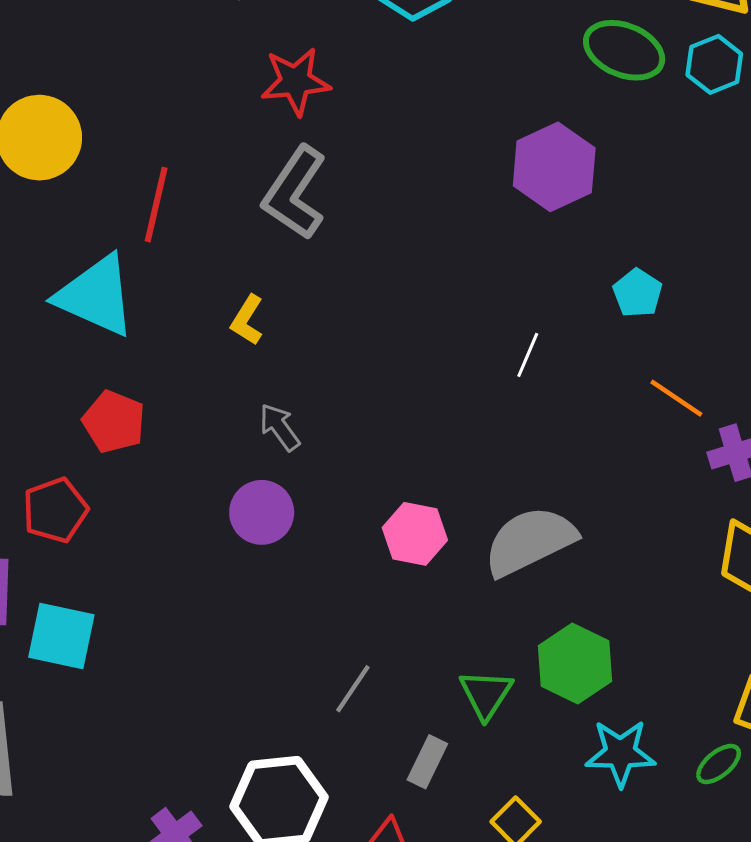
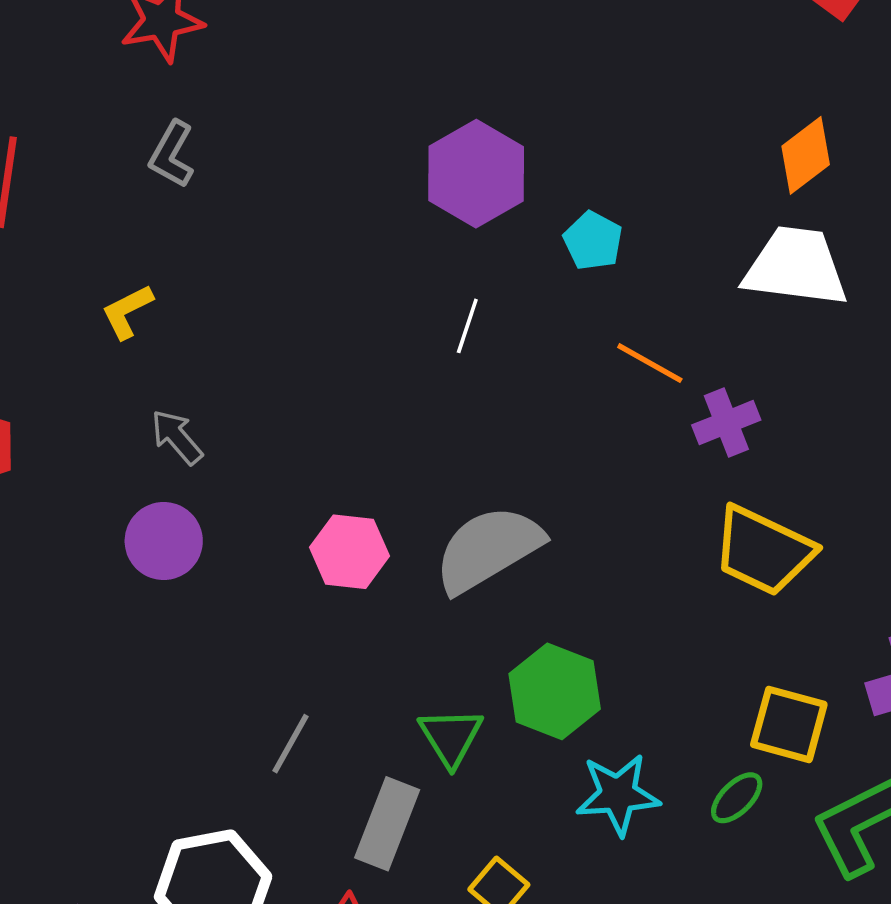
purple hexagon: (554, 167) -> (476, 174), moved
gray L-shape: (295, 193) -> (172, 154), size x0.6
yellow L-shape: (247, 320) -> (127, 312), turned 36
gray rectangle: (427, 762) -> (387, 824), size x1.4

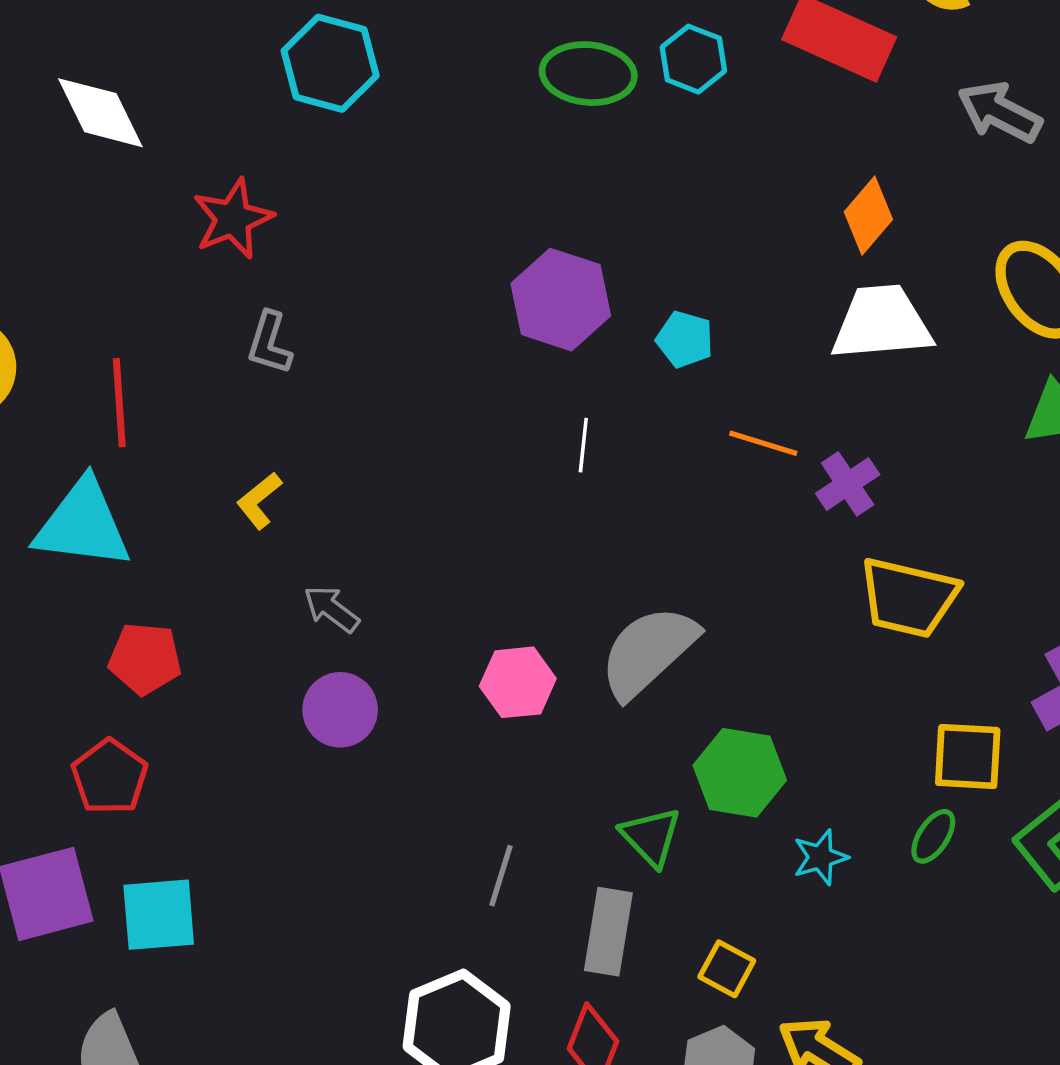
cyan star: (618, 794) -> (820, 857), size x0.7

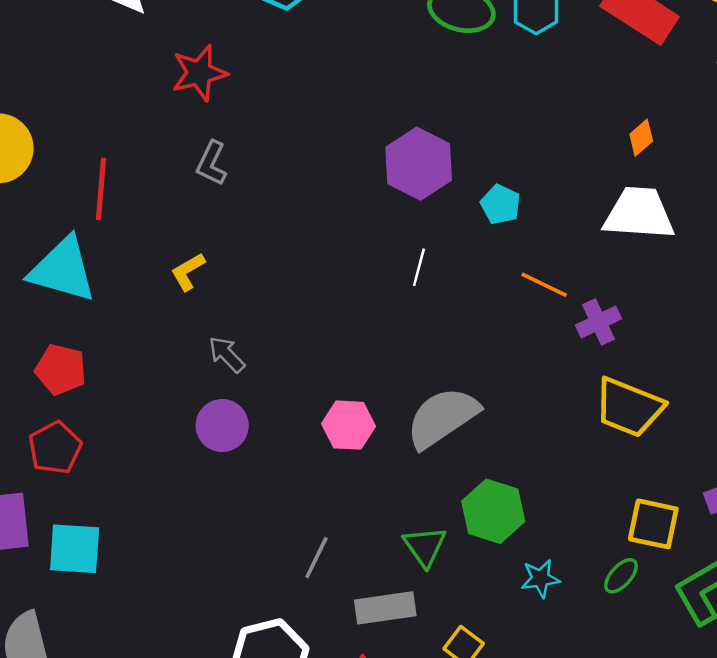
orange diamond: (868, 216) -> (641, 138), size x0.7
red pentagon: (145, 659) -> (61, 370), moved
gray rectangle: (608, 932) -> (385, 608), turned 64

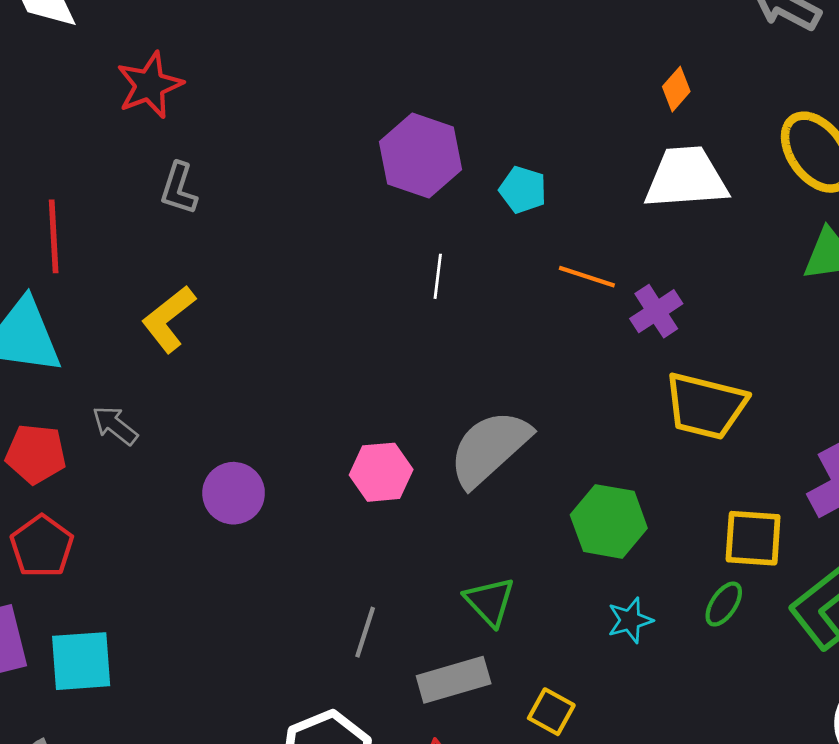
yellow L-shape: (188, 272) -> (169, 319), size x1.4
gray arrow: (227, 355) -> (115, 425), moved
green hexagon: (493, 511) -> (609, 521), moved

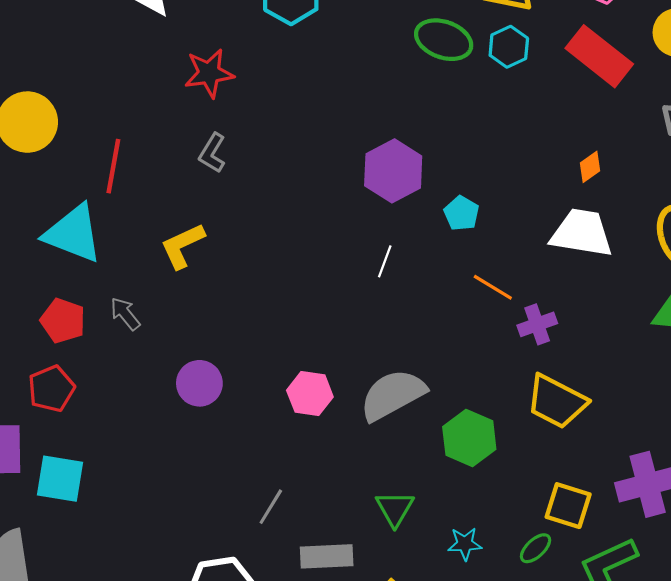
green hexagon: (609, 521) -> (469, 438), moved
green triangle: (490, 601) -> (395, 509), moved

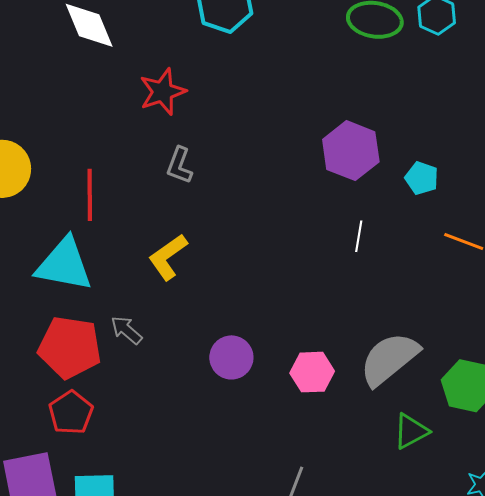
red pentagon: (63, 321) -> (70, 347), size x1.5
purple circle: (199, 383) -> (231, 357), moved
green triangle: (395, 509) -> (411, 431), moved, turned 42

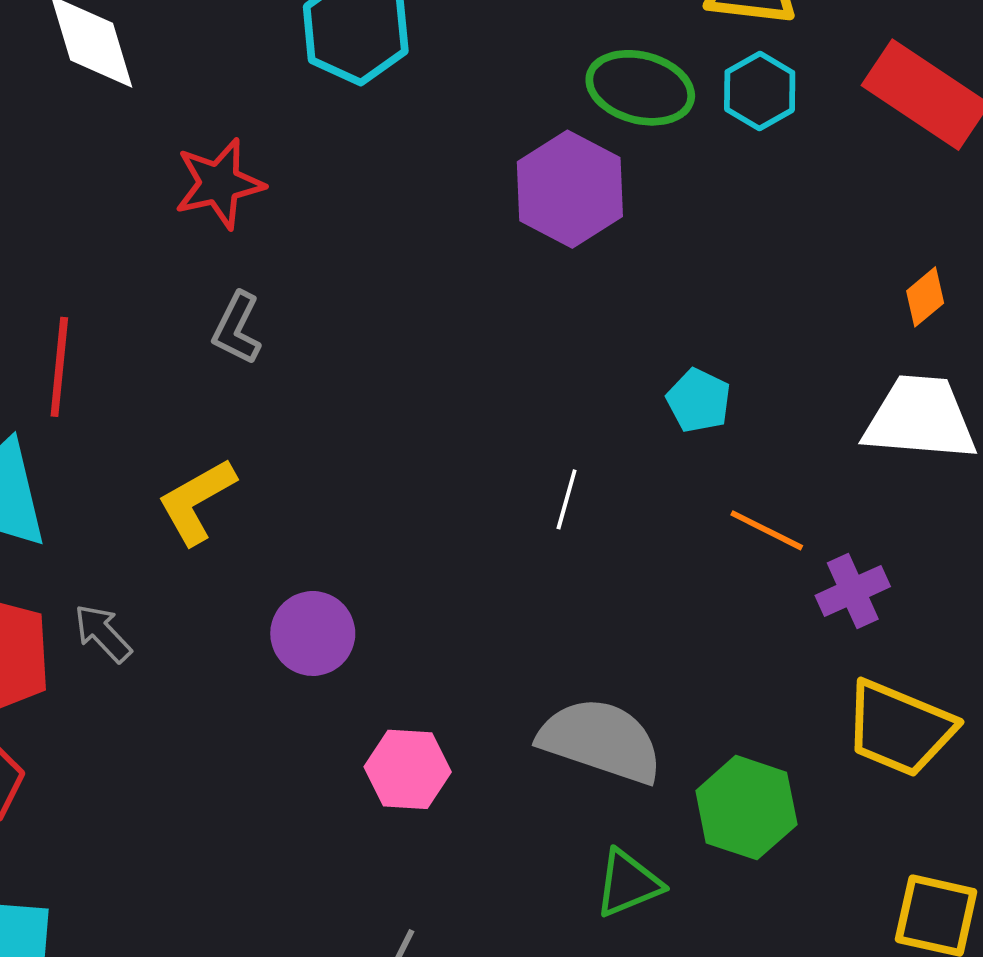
purple hexagon: (351, 151) -> (570, 189), moved
purple circle: (231, 357) -> (313, 633), moved
gray semicircle: (389, 359) -> (601, 741), turned 52
pink hexagon: (312, 372) -> (408, 769), moved

